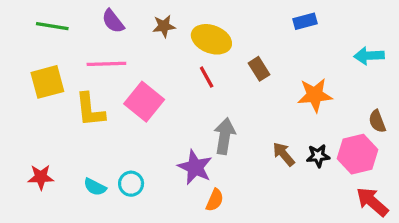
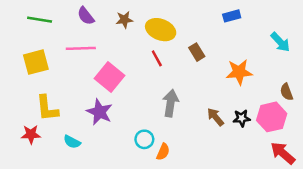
cyan arrow: (369, 56) -> (280, 42), turned -130
yellow L-shape: (90, 110) -> (47, 108), moved
purple star: (195, 167) -> (99, 112), moved
cyan circle: (131, 184) -> (144, 139), moved

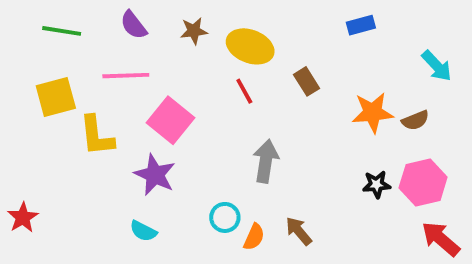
brown semicircle: (287, 92) -> (415, 120), moved, turned -91
yellow L-shape: (47, 108) -> (97, 136), moved
brown arrow: (215, 117) -> (299, 231), moved
red star: (31, 134) -> (23, 217), moved, turned -30
cyan semicircle: (72, 142) -> (143, 231), moved

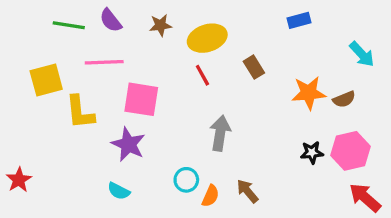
green line: (62, 31) -> (69, 25), moved
yellow ellipse: (250, 46) -> (207, 38), turned -39
pink square: (170, 120) -> (141, 99), turned -30

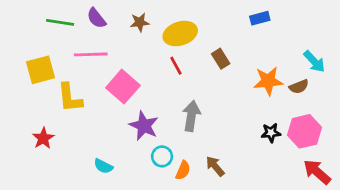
cyan arrow: (362, 54) -> (314, 61), moved
pink square: (141, 99) -> (123, 87), turned 32
purple star: (128, 144) -> (144, 126), moved
red star: (19, 180) -> (43, 138), moved

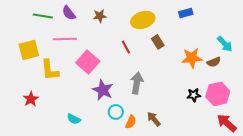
yellow ellipse: (180, 34) -> (143, 20), moved

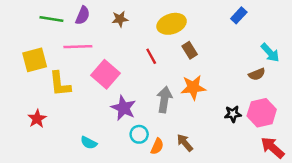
purple semicircle: (69, 13) -> (83, 15), turned -119
blue rectangle: (186, 13) -> (239, 15), moved, turned -32
orange star: (192, 58) -> (193, 87), moved

